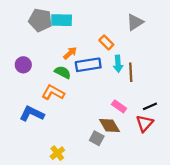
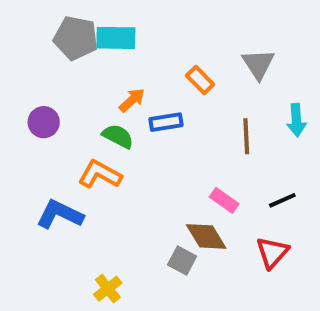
gray triangle: (135, 22) -> (258, 64), moved, turned -30
cyan arrow: (118, 64) -> (296, 120), moved
blue rectangle: (88, 65) -> (166, 122), size x0.7
red triangle: (145, 123) -> (272, 253), moved

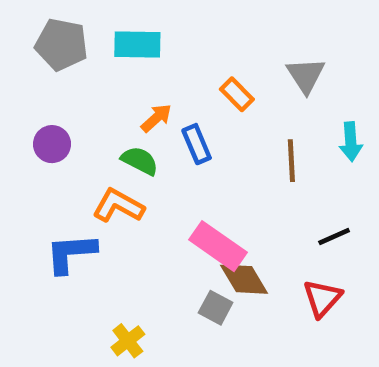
gray pentagon: (76, 38) -> (61, 45), moved
blue rectangle: (166, 122) -> (197, 144), turned 76
pink rectangle: (224, 200) -> (218, 246), moved, size x1.6
blue L-shape: (60, 214) -> (71, 253), turned -30

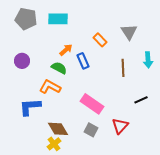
brown diamond: (244, 279) -> (58, 129), moved
red triangle: (322, 298) -> (120, 126), moved

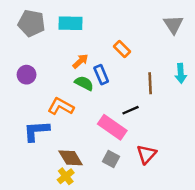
gray triangle: (129, 32) -> (173, 24), moved
green semicircle: (59, 68) -> (84, 83), moved
black line: (141, 100) -> (131, 110), moved

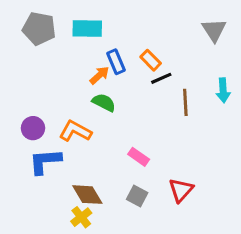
purple circle: (27, 75) -> (33, 128), moved
blue rectangle: (101, 75) -> (116, 62), moved
black line: (131, 110) -> (161, 78), moved
pink rectangle: (112, 127) -> (139, 157), size x0.6

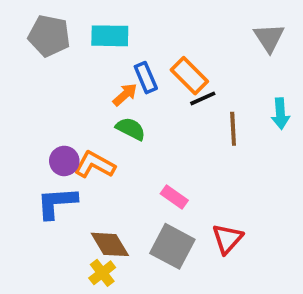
orange rectangle: (151, 60) -> (189, 76), size x1.4
purple circle: (33, 128) -> (64, 161), moved
gray square: (137, 196) -> (172, 246), size x1.6

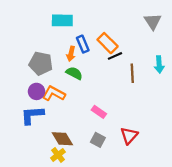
gray pentagon: (49, 36) -> (41, 63), moved
orange arrow: (125, 95) -> (71, 54), turned 144
gray square: (172, 246) -> (98, 140), size x0.6

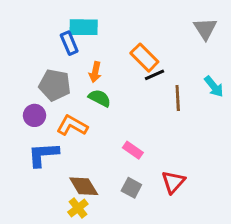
blue rectangle: (83, 44) -> (69, 43), moved
cyan arrow: (159, 65) -> (214, 86), turned -35
purple circle: (36, 91) -> (35, 115), moved

